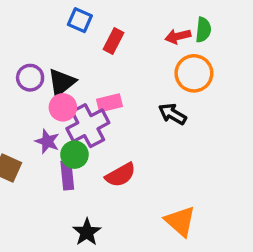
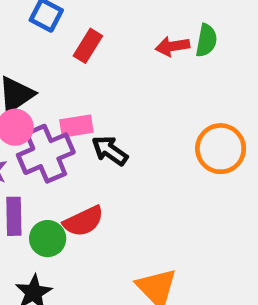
orange circle: (194, 73) -> (221, 149), moved
black arrow: (172, 114) -> (110, 151), moved
green circle: (74, 155) -> (48, 239), moved

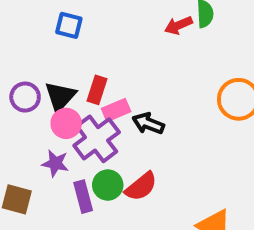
red rectangle: (88, 46) -> (97, 90), moved
green circle: (48, 239) -> (108, 185), moved

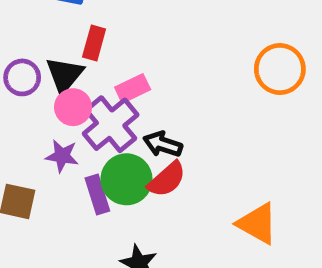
red rectangle: (97, 90) -> (94, 43), moved
black arrow: (148, 123) -> (163, 144), moved
green circle: (108, 185) -> (126, 179), size x1.4

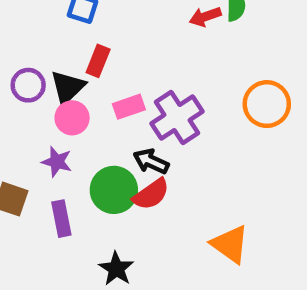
purple cross: (111, 124) -> (177, 117), moved
purple rectangle: (97, 195) -> (61, 219), moved

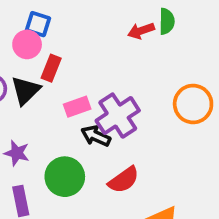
pink circle: (72, 118) -> (27, 44), moved
black arrow: (151, 161) -> (96, 136), moved
red semicircle: (151, 194) -> (124, 180), moved

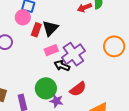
black triangle: (26, 90) -> (50, 28), moved
purple star: (17, 153) -> (56, 101), moved

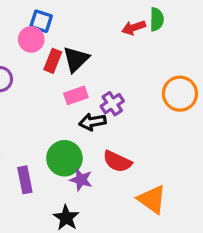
purple cross: (73, 54) -> (112, 104), size x0.6
black arrow: (62, 66) -> (92, 122), turned -35
red semicircle: (78, 89) -> (117, 161), turned 60

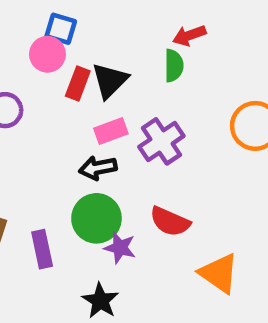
green semicircle: (157, 19) -> (174, 66), moved
purple cross: (112, 104) -> (161, 141), size x1.4
black arrow: (92, 122) -> (98, 168), moved

